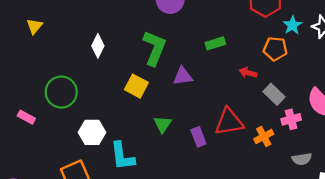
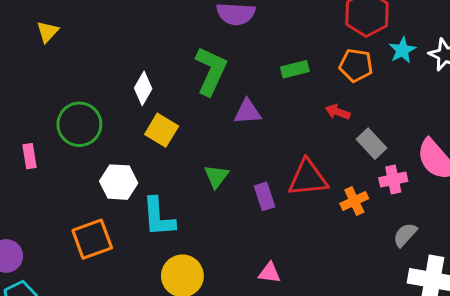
white diamond: (98, 46) -> (143, 88), moved
orange pentagon: (275, 49) -> (356, 65), moved
yellow square: (136, 86) -> (162, 130), moved
pink rectangle: (26, 117) -> (29, 156), turned 49
gray semicircle: (302, 159) -> (405, 235), turned 138

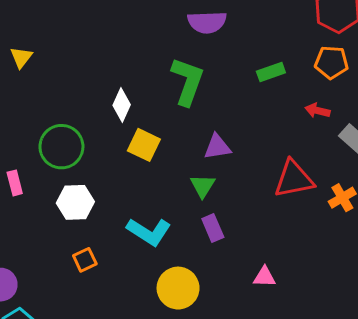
purple triangle: (248, 112) -> (217, 147), moved
white hexagon: (119, 182) -> (75, 202), moved
purple rectangle: (264, 196) -> (213, 228), moved
cyan L-shape: (159, 217) -> (149, 232), turned -48
orange square: (92, 239) -> (85, 260), size x0.6

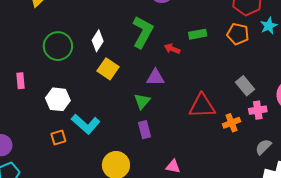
red arrow: (317, 111) -> (172, 49), moved
green circle: (61, 147) -> (58, 46), moved
cyan L-shape: (149, 232) -> (86, 124), moved

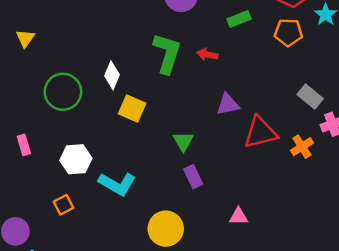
green rectangle: (198, 34) -> (239, 19), moved
red arrow: (172, 49) -> (207, 54), moved
purple triangle: (155, 77) -> (228, 104), moved
orange square: (58, 138) -> (63, 205), moved

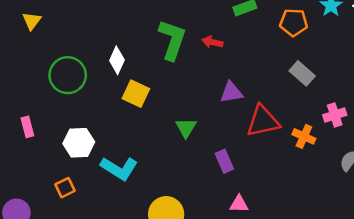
gray rectangle: (310, 97) -> (302, 73), moved
orange cross: (302, 147) -> (304, 136), turned -35
purple rectangle: (193, 177) -> (224, 161), moved

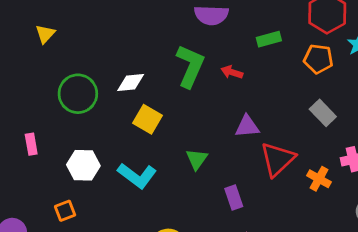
white diamond: (117, 60) -> (131, 83), turned 56
red triangle: (263, 121) -> (278, 159), turned -36
cyan L-shape: (119, 168) -> (137, 176), moved

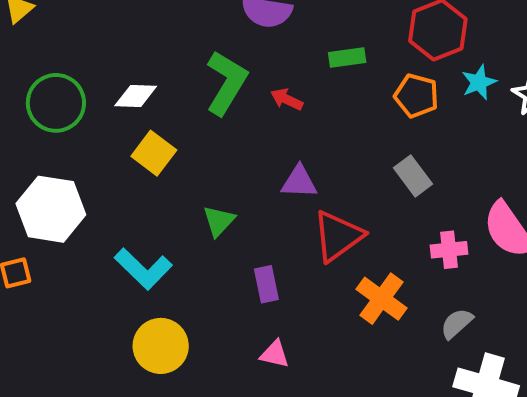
white hexagon: (83, 165) -> (51, 209), size x1.4
cyan L-shape: (137, 176) -> (143, 269), moved
orange cross: (319, 179) -> (381, 299), moved, size x1.4

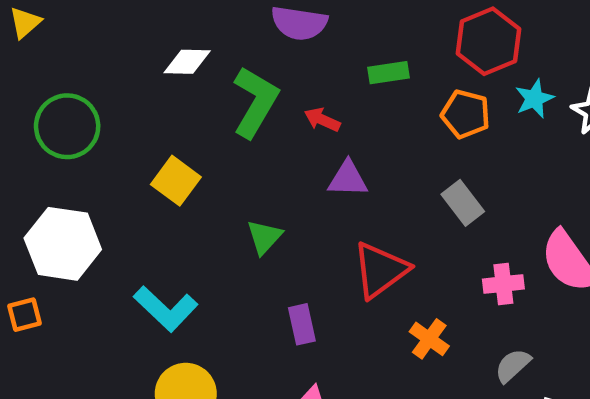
white diamond: (136, 96) -> (187, 62), moved
purple triangle: (299, 182) -> (348, 179), moved
green triangle: (219, 221) -> (264, 237), moved
orange cross: (381, 299) -> (429, 339), size x0.7

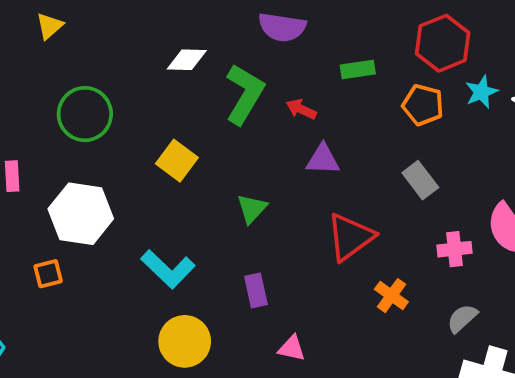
purple rectangle: (302, 324) -> (256, 290), moved

